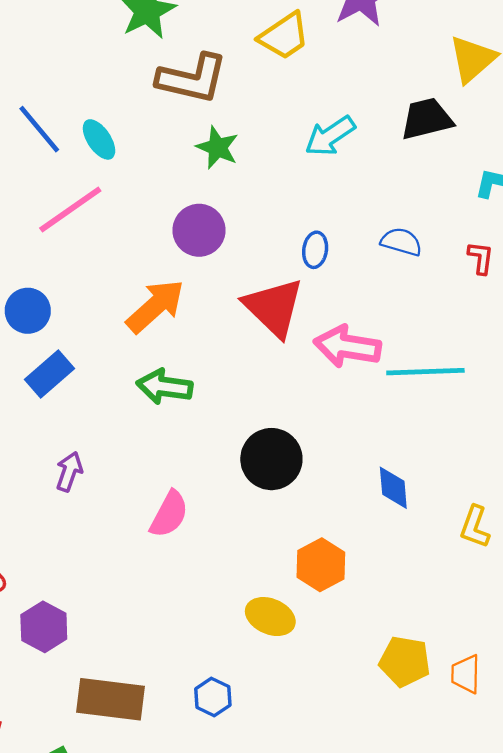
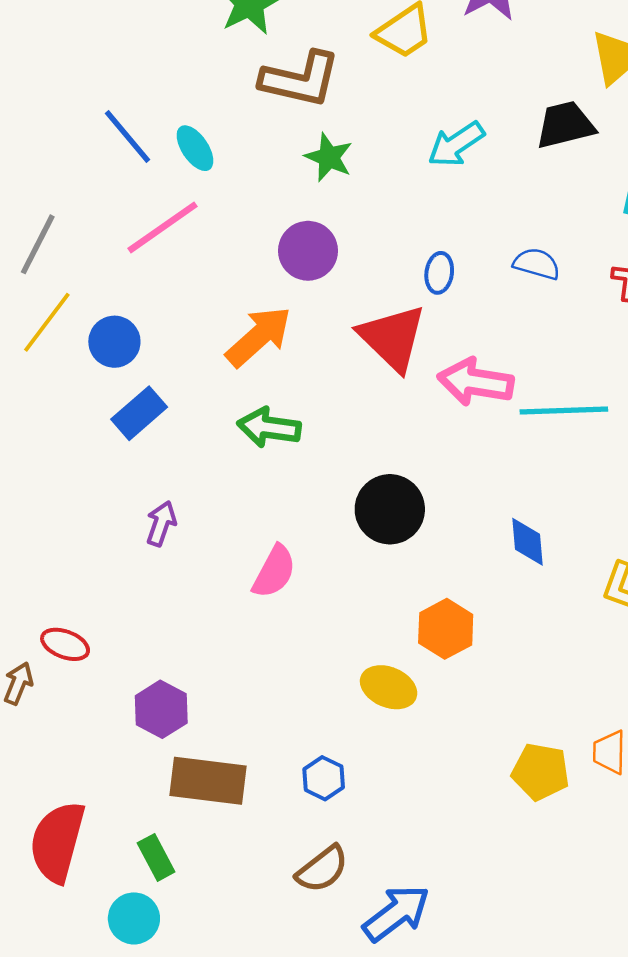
purple hexagon: (44, 627) -> (161, 709), moved
yellow pentagon: (405, 661) -> (541, 772), moved

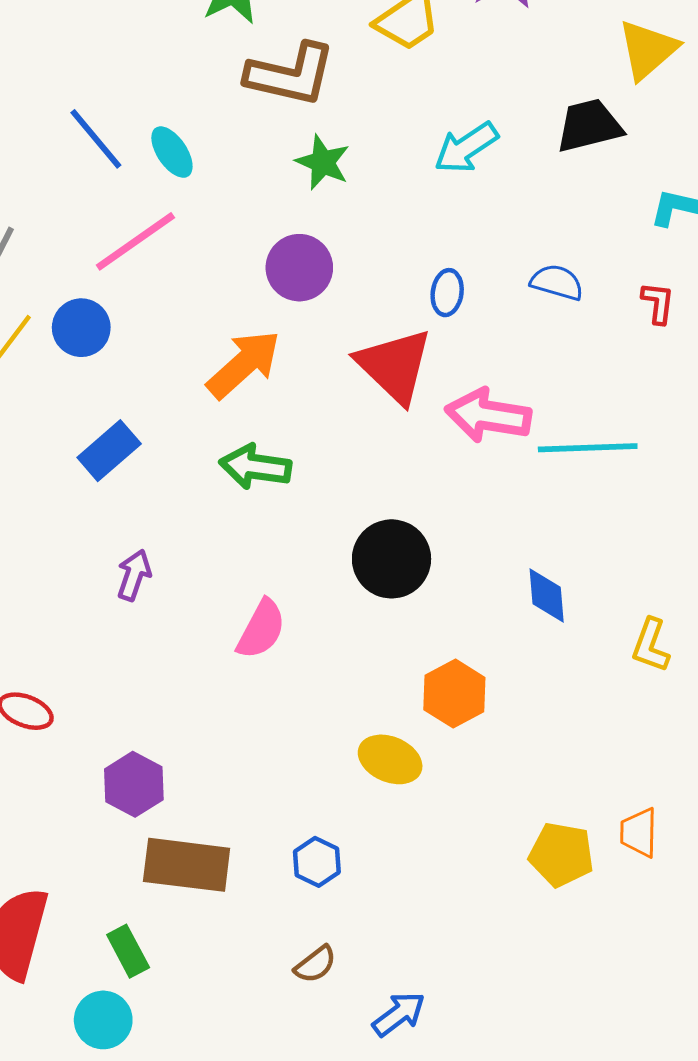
blue circle: (114, 342) -> (81, 328), moved
brown semicircle: (322, 869) -> (315, 964), size x0.7
blue arrow: (396, 913) -> (399, 1014), size x0.7

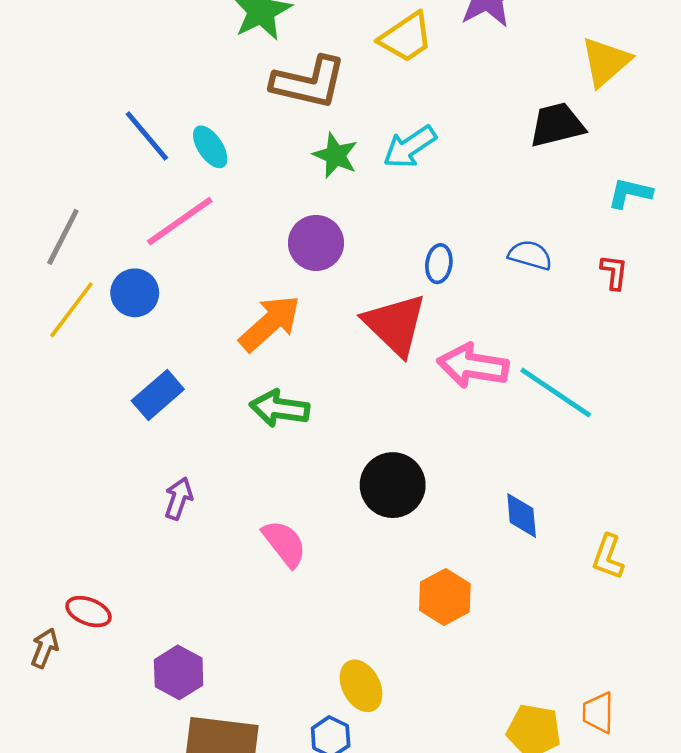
cyan arrow: (466, 148) -> (410, 147), moved
cyan line: (588, 448) -> (556, 393), turned 36
pink semicircle: (261, 629) -> (284, 543), turned -66
yellow ellipse: (390, 759) -> (361, 686), moved, turned 39

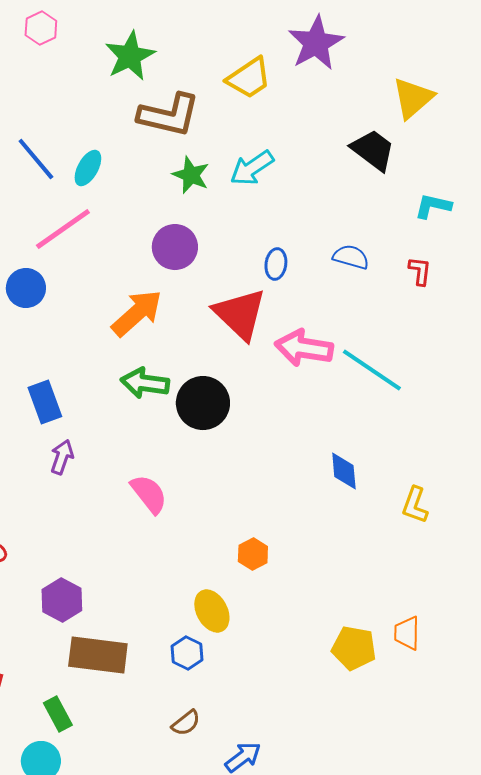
black trapezoid: (557, 125) -> (373, 150), turned 51
cyan ellipse: (210, 147) -> (88, 168), turned 63
blue rectangle: (158, 395) -> (45, 402), moved, turned -69
black circle: (393, 485) -> (203, 403), moved
orange hexagon: (445, 597) -> (253, 554), moved, size x0.7

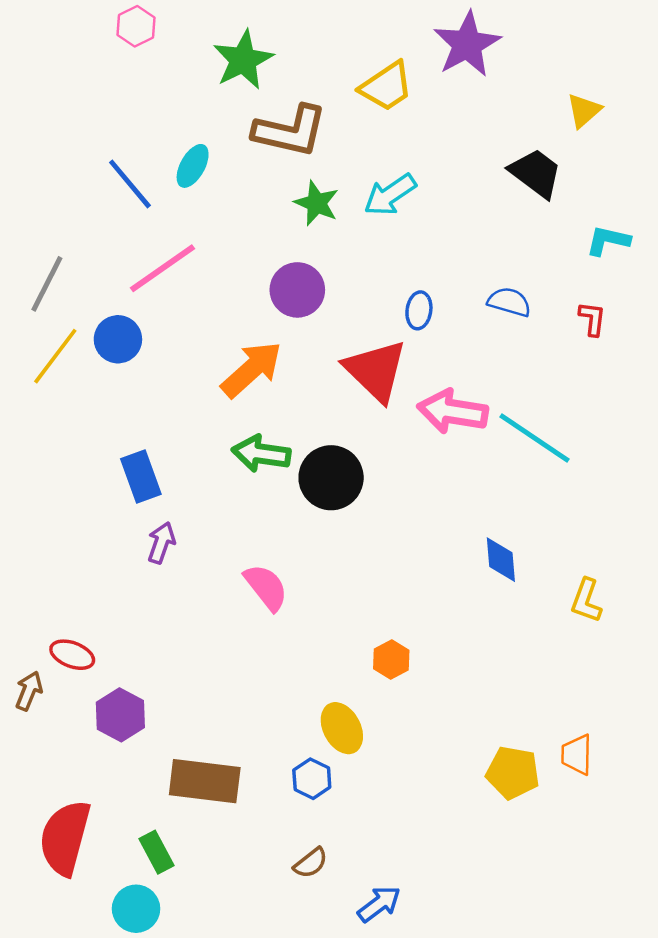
yellow triangle: (413, 98) -> (584, 111), size x0.7
cyan ellipse: (88, 168) -> (193, 166), moved
purple hexagon: (62, 600) -> (120, 715), moved

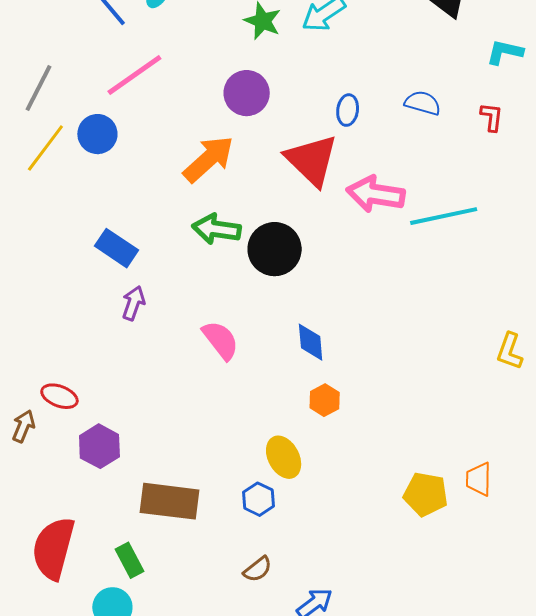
cyan line: (535, 438) -> (444, 216), turned -46
blue rectangle: (141, 477) -> (116, 248), turned -36
blue diamond: (501, 560) -> (311, 342), moved
yellow L-shape: (586, 601) -> (510, 351), moved

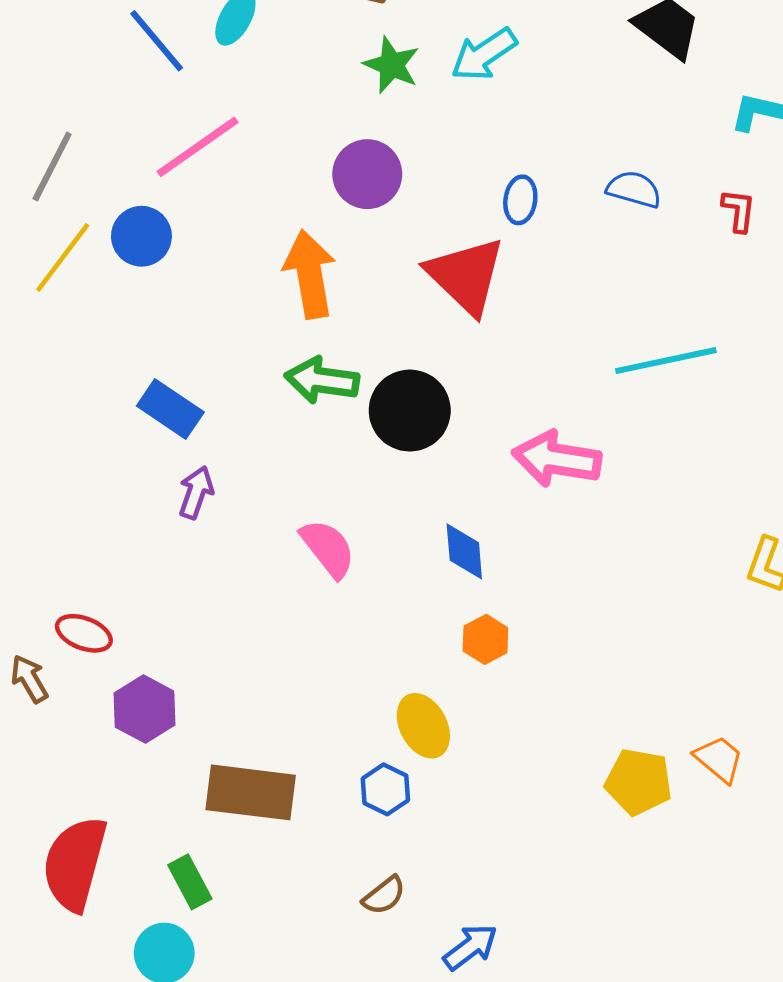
orange arrow: (209, 159) -> (310, 274), turned -58
pink arrow: (376, 194) -> (557, 459), moved
brown arrow: (23, 426) -> (29, 679), turned -52
orange trapezoid: (479, 479) -> (719, 759), turned 129

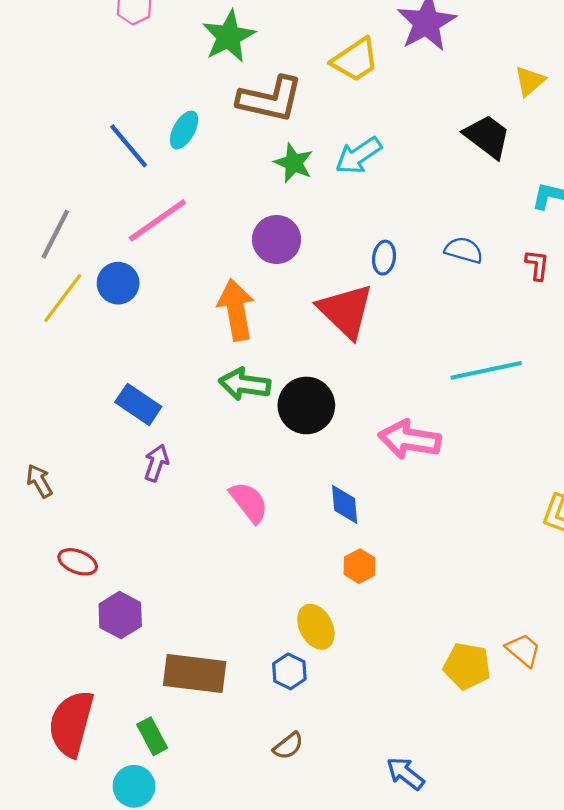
brown arrow: (29, 679) -> (39, 481), moved
blue arrow: (470, 947) -> (405, 774), moved, turned -105

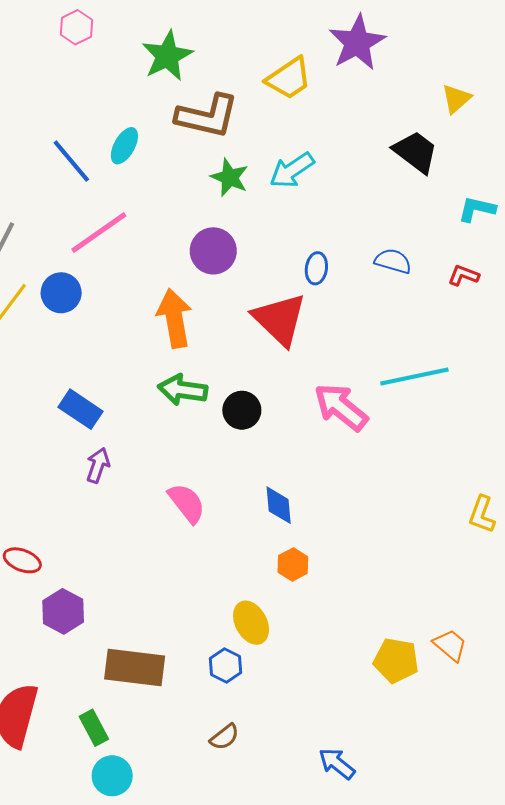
red L-shape: (537, 265) -> (463, 275), turned -76
black circle: (306, 405) -> (242, 410), size x0.7
pink arrow: (410, 440) -> (341, 407), moved, turned 30
cyan circle: (134, 786) -> (112, 776), moved

